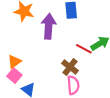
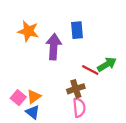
orange triangle: (14, 62) -> (34, 97), moved
brown cross: (70, 67) -> (76, 89), turned 35

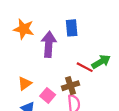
orange triangle: (34, 97) -> (25, 83), moved
pink square: (18, 98) -> (48, 95), moved

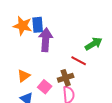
blue rectangle: (72, 28) -> (38, 25), moved
green arrow: (101, 62) -> (94, 44), moved

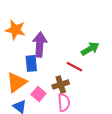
blue rectangle: (38, 25) -> (31, 63), moved
orange triangle: (24, 76) -> (16, 82), size x1.5

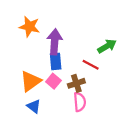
blue rectangle: (31, 63) -> (56, 62), moved
pink square: (39, 94) -> (53, 81), moved

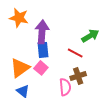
brown cross: (76, 83) -> (78, 76), moved

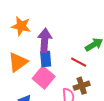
orange triangle: (20, 68) -> (18, 62), moved
pink square: (41, 68) -> (44, 77), size x1.5

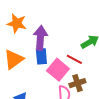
pink square: (44, 77) -> (58, 70), moved

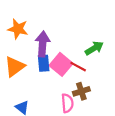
pink square: (58, 70) -> (61, 64), moved

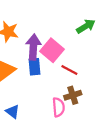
green arrow: (94, 48) -> (86, 26), moved
pink square: (61, 64) -> (52, 50), moved

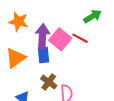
red line: (69, 70) -> (80, 38), moved
brown cross: (73, 95) -> (49, 82), moved, turned -35

